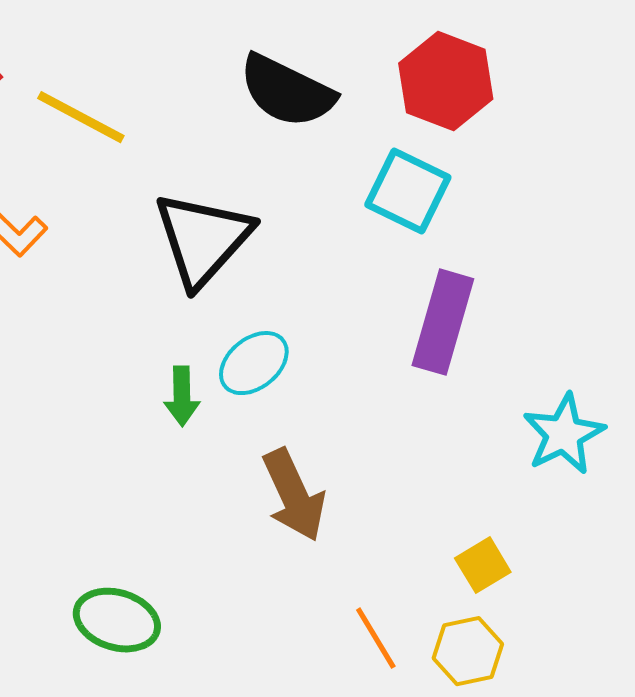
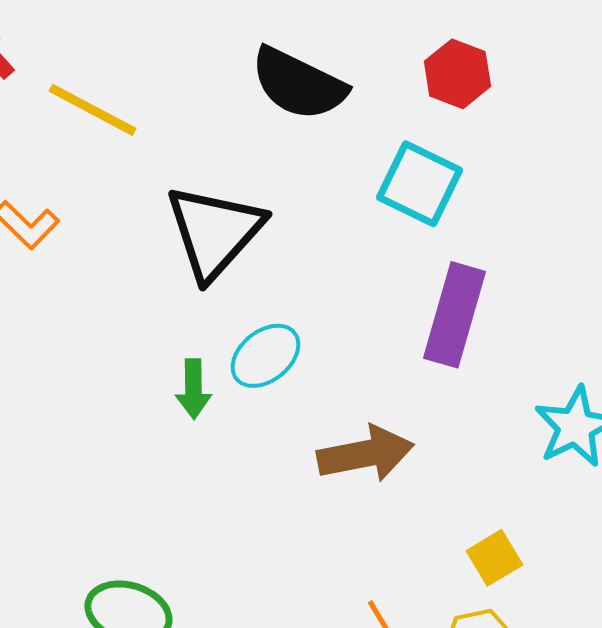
red hexagon: (446, 81) -> (457, 74), size x0.7
brown arrow: (294, 495) -> (365, 454), moved, turned -76

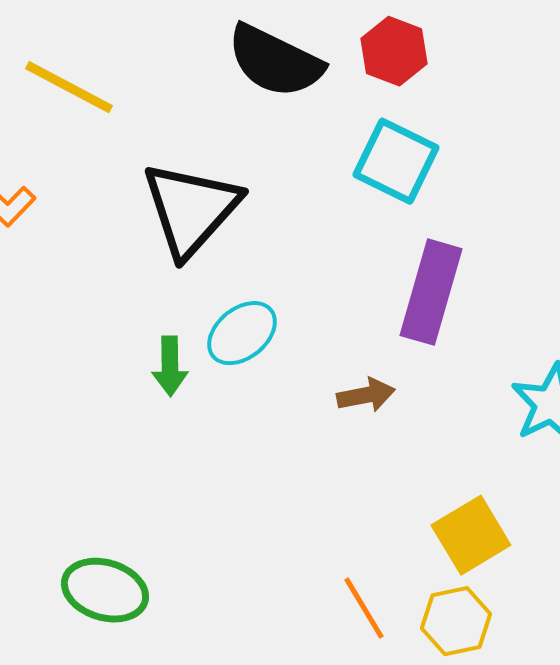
red hexagon: (457, 74) -> (394, 51), moved
brown arrow: (365, 454) -> (366, 395), moved, size x0.6
yellow square: (494, 558) -> (471, 535), size x1.4

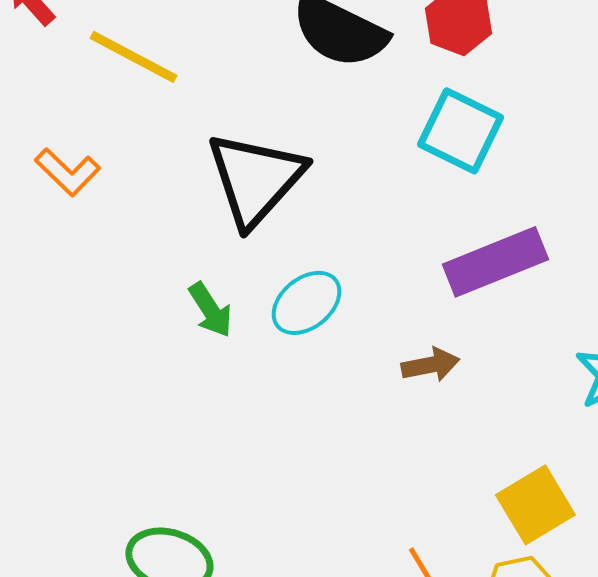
purple rectangle: (431, 292) -> (495, 262), turned 52
green arrow: (170, 366) -> (210, 310), moved, turned -32

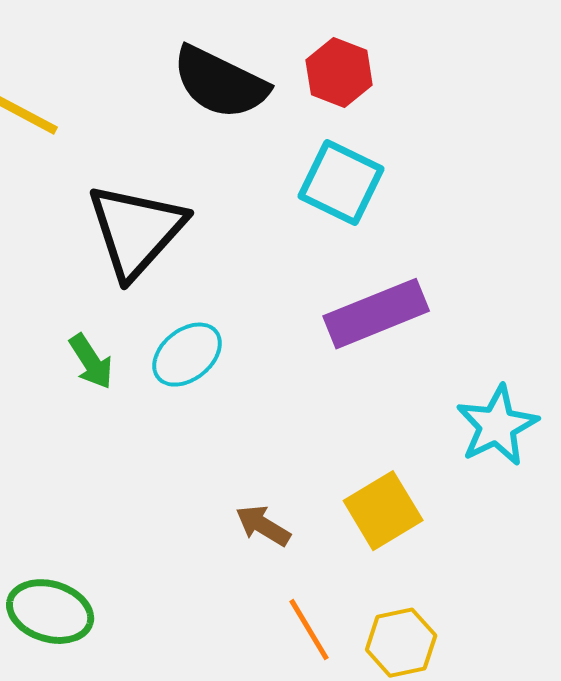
brown arrow: (430, 365) -> (263, 526), moved, turned -138
yellow square: (535, 505) -> (383, 511), moved

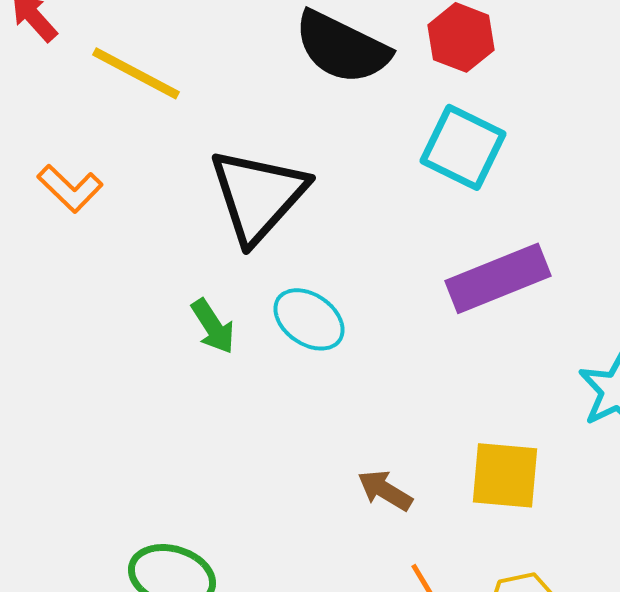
cyan ellipse: (187, 355) -> (309, 319), turned 74
yellow square: (383, 511) -> (505, 475), turned 36

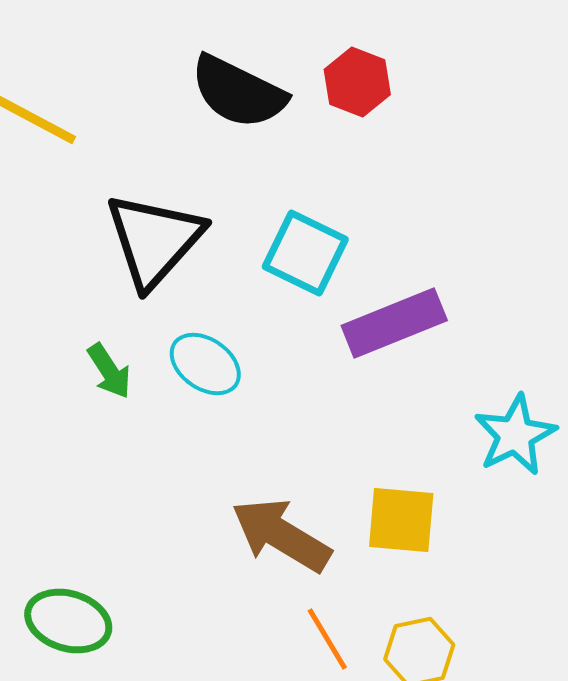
cyan square: (463, 147) -> (305, 253), moved
brown arrow: (385, 490) -> (281, 535), size x1.8

